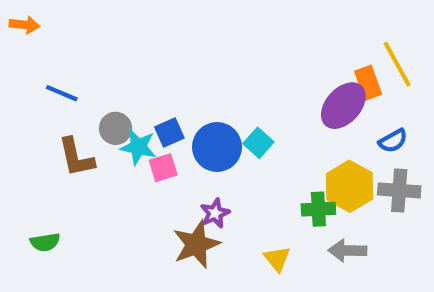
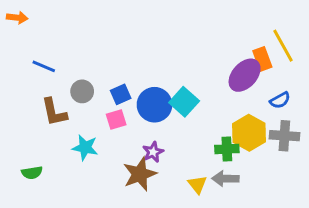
cyan square: (258, 143) -> (184, 102), size x1.4
cyan star: (138, 147) -> (85, 148), moved
gray arrow: (347, 251) -> (225, 179), moved

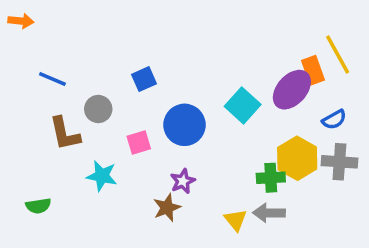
blue square: (121, 94) -> (144, 79), moved
cyan square: (184, 102) -> (243, 105), moved
brown star: (140, 174) -> (167, 208), size x0.7

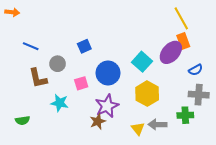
yellow line: (338, 54) -> (181, 18), moved
yellow hexagon: (297, 158) -> (147, 94), moved
green cross: (271, 178) -> (185, 115), moved
purple star: (183, 181) -> (107, 106), size x1.6

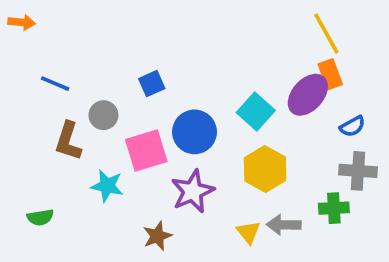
brown L-shape: (38, 78) -> (68, 141), turned 30
pink square: (81, 83) -> (146, 150), size x1.6
brown star: (98, 121) -> (157, 236), moved

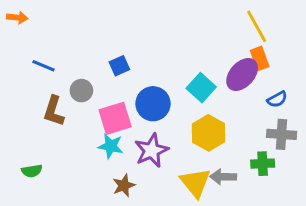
cyan star: (107, 186) -> (111, 146), moved
yellow triangle: (248, 232) -> (195, 183), size x1.6

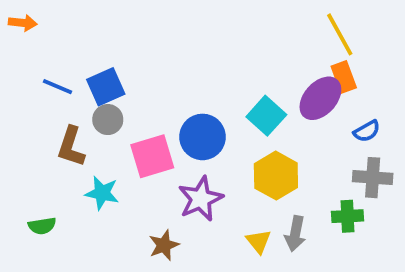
blue square: (119, 66) -> (106, 87), moved, size x1.4
cyan star: (111, 146) -> (102, 193), moved
gray arrow: (223, 177) -> (295, 234), turned -80
yellow triangle: (195, 183) -> (259, 241), size x0.6

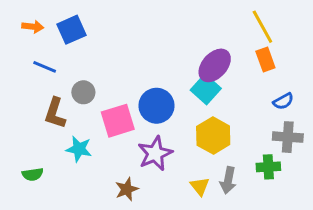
orange arrow: (23, 23) -> (33, 27), moved
blue square: (106, 87) -> (71, 30), moved
purple ellipse: (320, 98) -> (215, 65), moved

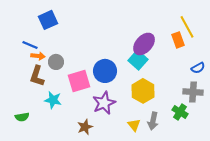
orange arrow: (33, 27) -> (38, 56), moved
yellow line: (262, 27) -> (187, 27), moved
blue semicircle: (283, 101) -> (198, 68), moved
green cross: (268, 167) -> (180, 112), turned 35

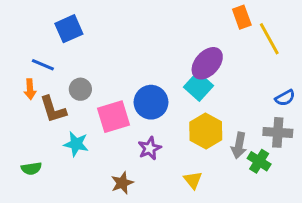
orange rectangle: (178, 40) -> (242, 17), moved
orange arrow: (38, 56) -> (30, 89), moved, turned 80
brown L-shape: (37, 76) -> (53, 109), turned -35
purple star: (104, 103) -> (150, 148), size x0.7
gray arrow: (153, 121) -> (239, 145), moved

